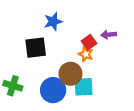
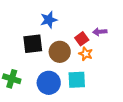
orange star: (86, 54) -> (86, 54), moved
brown circle: (71, 74) -> (60, 52), moved

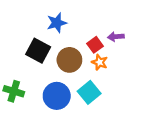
black square: (33, 44) -> (38, 51), turned 35
cyan square: (77, 80) -> (89, 92), turned -36

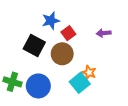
red square: (95, 45) -> (68, 33), moved
orange star: (100, 62) -> (89, 72), moved
blue circle: (57, 96) -> (38, 86), moved

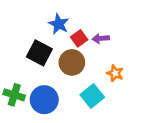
blue star: (51, 21) -> (59, 24), turned -30
purple arrow: (104, 33) -> (101, 38), moved
orange star: (89, 72) -> (115, 73), moved

